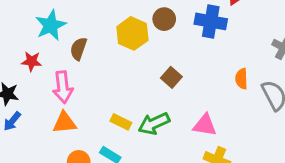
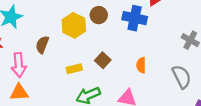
brown semicircle: (79, 49) -> (42, 45), moved
orange semicircle: (241, 79) -> (141, 65), moved
yellow rectangle: (121, 122) -> (74, 69), moved, turned -42

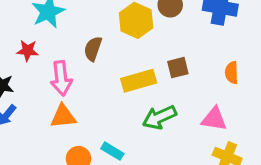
brown square: (103, 60) -> (178, 68), turned 35
yellow rectangle: (74, 69) -> (139, 81), size x1.5

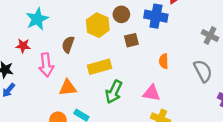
brown square: (178, 68) -> (131, 40), moved
orange triangle: (63, 116) -> (68, 88), moved
green arrow: (159, 117) -> (114, 92), turned -40

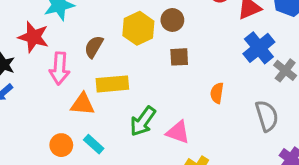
blue cross: (156, 16) -> (259, 48), moved, turned 30
red star: (23, 46) -> (33, 37), size x1.5
yellow rectangle: (100, 67) -> (112, 84), moved
pink triangle: (152, 93) -> (178, 132), moved

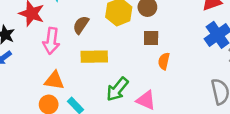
orange semicircle: (217, 93) -> (164, 61), moved
orange triangle: (83, 104) -> (54, 80), moved

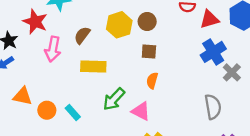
orange semicircle: (164, 61) -> (152, 81), moved
orange triangle: (54, 80) -> (23, 96), moved

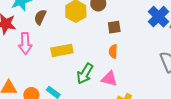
brown semicircle: (82, 35) -> (40, 17), moved
brown square: (149, 52) -> (114, 27), moved

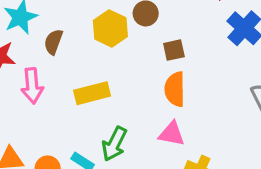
orange semicircle: (113, 51) -> (175, 89), size x1.5
green arrow: (85, 74) -> (114, 144), moved

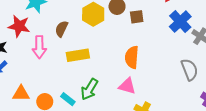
brown semicircle: (53, 42) -> (61, 29), moved
brown square: (174, 50) -> (137, 17), moved

